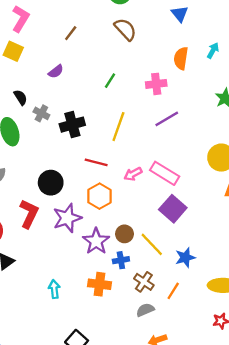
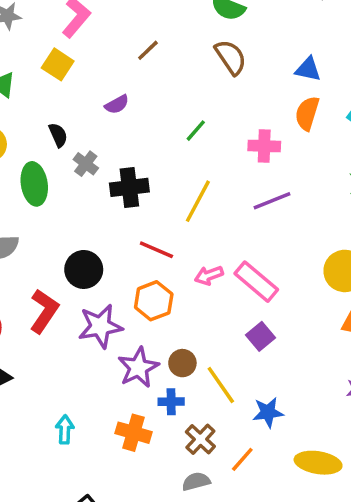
blue triangle: (180, 14) -> (308, 69), moved, turned -48
purple square: (173, 209) -> (261, 336), size x0.7

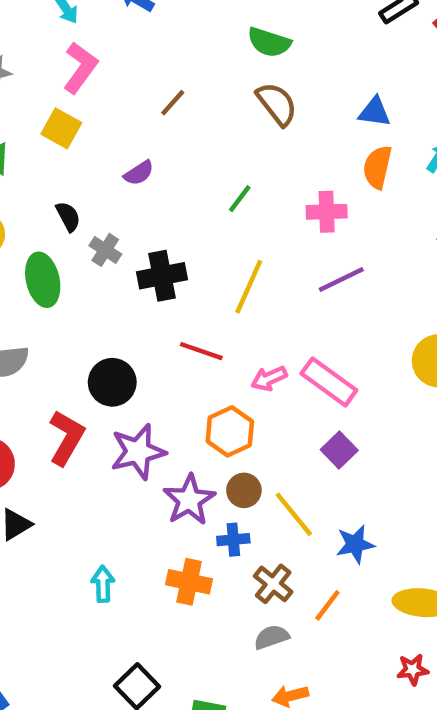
orange hexagon: (154, 301) -> (230, 431), moved

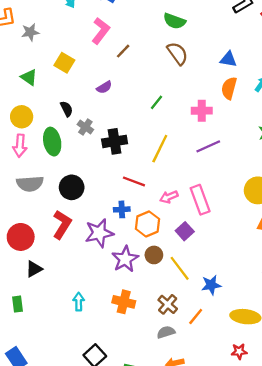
pink L-shape: (80, 68) -> (101, 31), moved
black circle: (112, 382) -> (72, 187), moved
pink rectangle: (329, 382) -> (200, 200), turned 32
purple square: (339, 450) -> (185, 231), moved
blue cross: (233, 540) -> (122, 209), moved

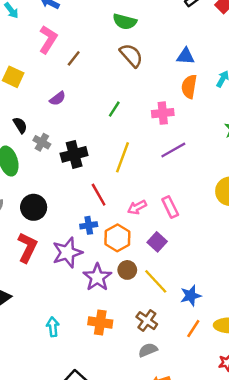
red line: (134, 181) -> (99, 195), turned 45
pink rectangle: (200, 200) -> (170, 207), size x0.7
orange line: (196, 317) -> (193, 329), moved

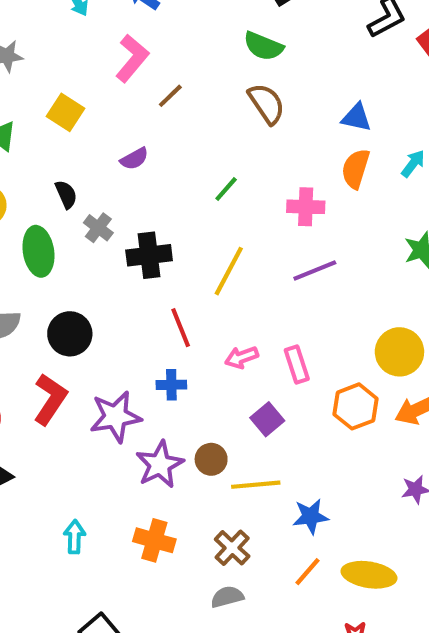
blue cross: (89, 225) -> (171, 385), moved
orange hexagon: (117, 238) -> (356, 406), moved
yellow line: (156, 281) -> (256, 485), turned -60

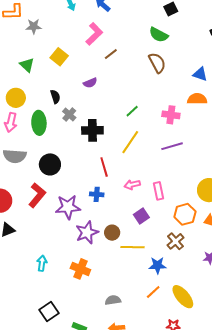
orange semicircle: (356, 169) -> (197, 99), turned 66
green line: (226, 189) -> (132, 111), moved
brown cross: (232, 548) -> (176, 241), moved
yellow ellipse: (369, 575) -> (183, 297), turned 35

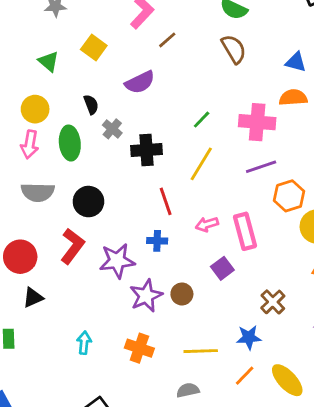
purple semicircle: (90, 83) -> (140, 82), size x1.5
pink cross: (171, 115) -> (257, 122), size x1.4
pink rectangle: (159, 191) -> (245, 231), size x1.4
orange hexagon: (185, 214) -> (289, 196), moved
yellow line: (132, 247) -> (201, 351), moved

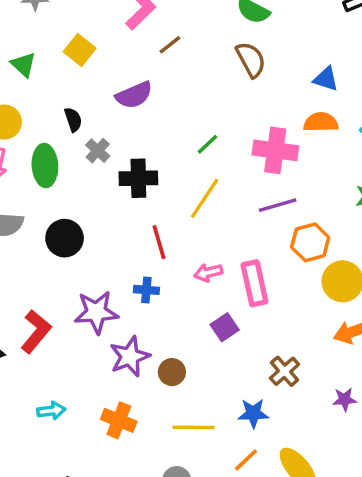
red L-shape: (72, 246) -> (36, 332), moved
brown circle: (182, 294) -> (172, 372), moved
cyan arrow: (84, 343) -> (51, 411), turned 75

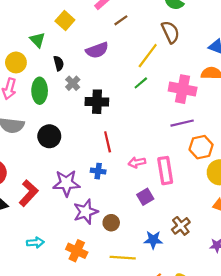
green triangle: (23, 65) -> (37, 40), moved
yellow line: (205, 198) -> (148, 56), moved
blue star: (253, 413) -> (153, 240), moved

